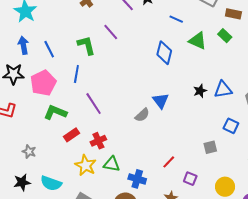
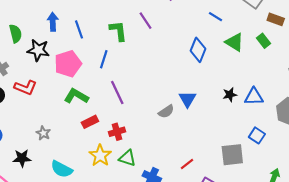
gray square: (210, 147) -> (232, 155), size x1.6
black star: (22, 182) -> (22, 158), moved

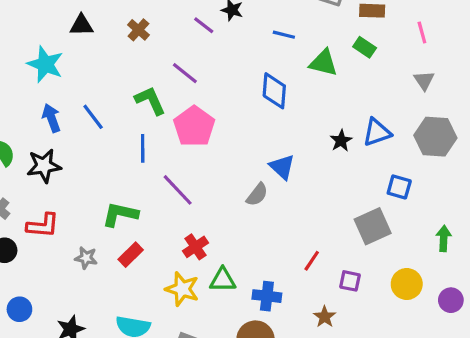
pink pentagon: (68, 64) -> (194, 126), moved
red rectangle: (90, 122) -> (131, 255), moved
gray star: (43, 133) -> (86, 258), moved

